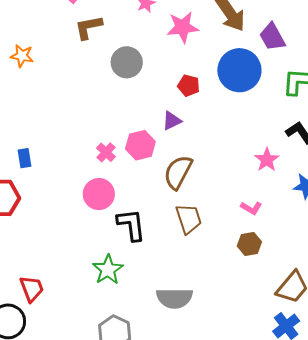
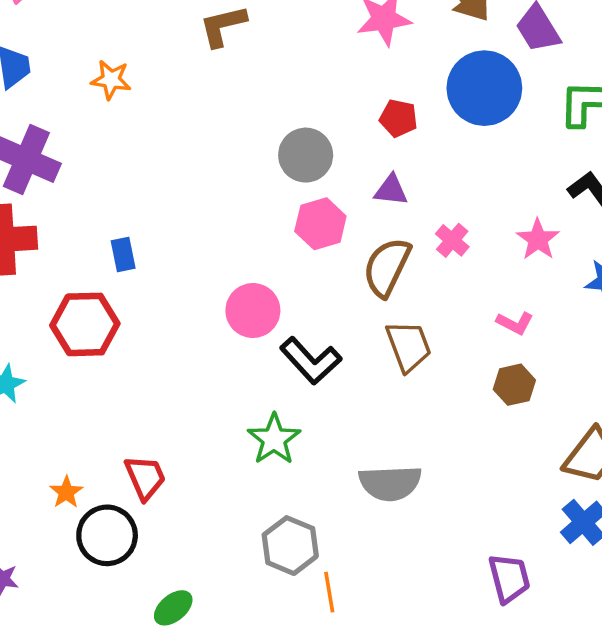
gray circle: (127, 62) -> (306, 155), moved
purple triangle: (172, 121) -> (391, 190), moved, turned 35
pink cross: (106, 152) -> (452, 240), moved
black L-shape: (131, 225) -> (311, 361), turned 147

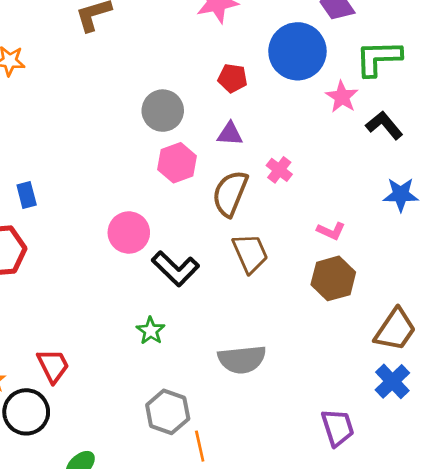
pink star: (538, 239) -> (342, 97), moved
brown hexagon: (514, 385) -> (333, 278), size x1.4
green star: (274, 439) -> (151, 331), size x0.7

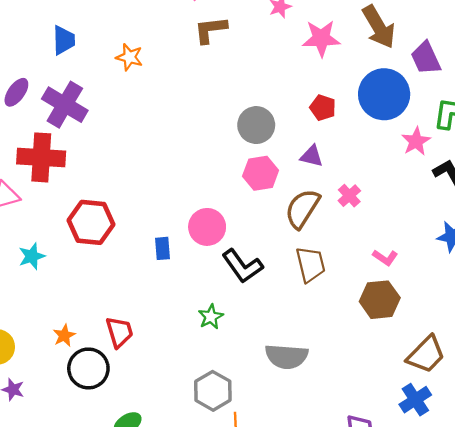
blue rectangle: (27, 195) -> (163, 248), moved

